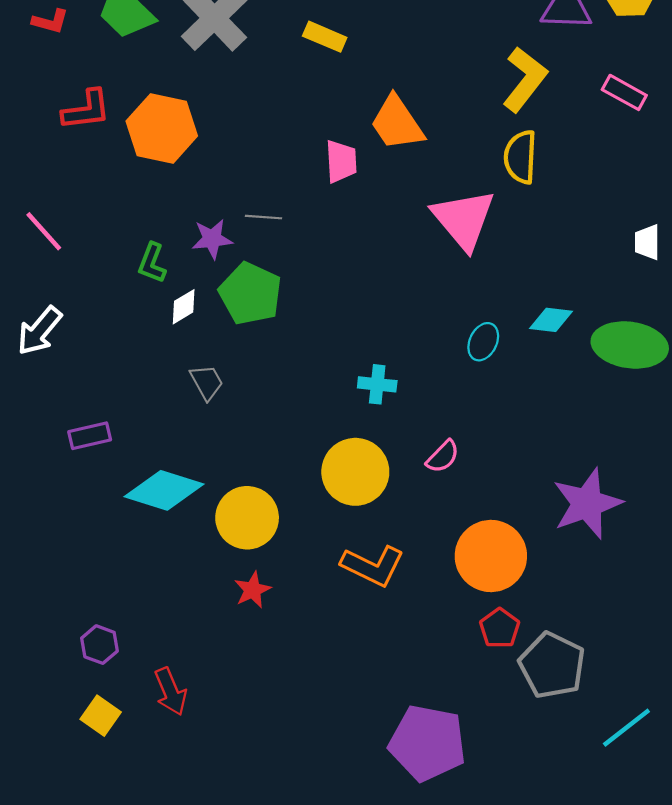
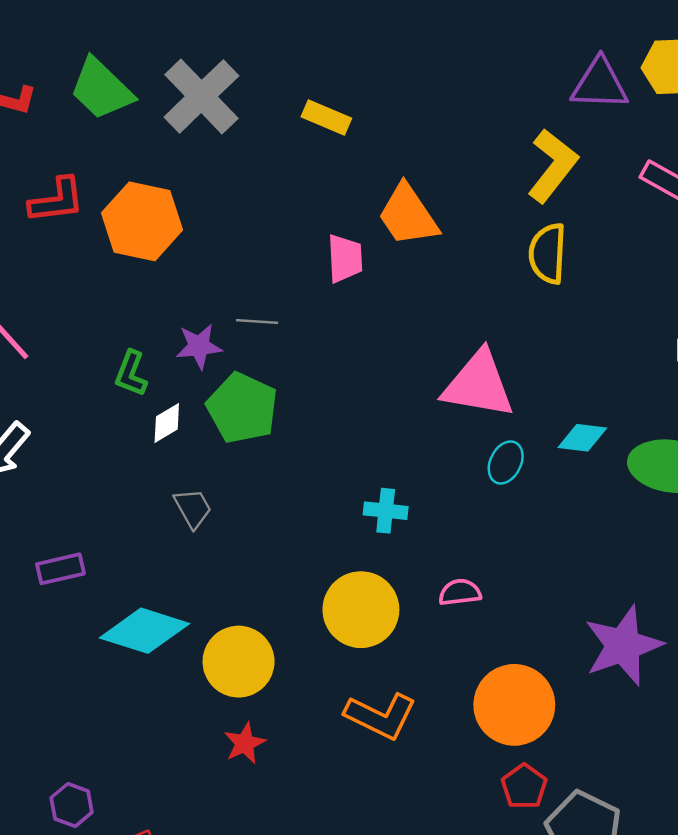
pink triangle: (464, 219) -> (478, 385), moved, turned -40
pink semicircle: (443, 457) -> (460, 592), turned -141

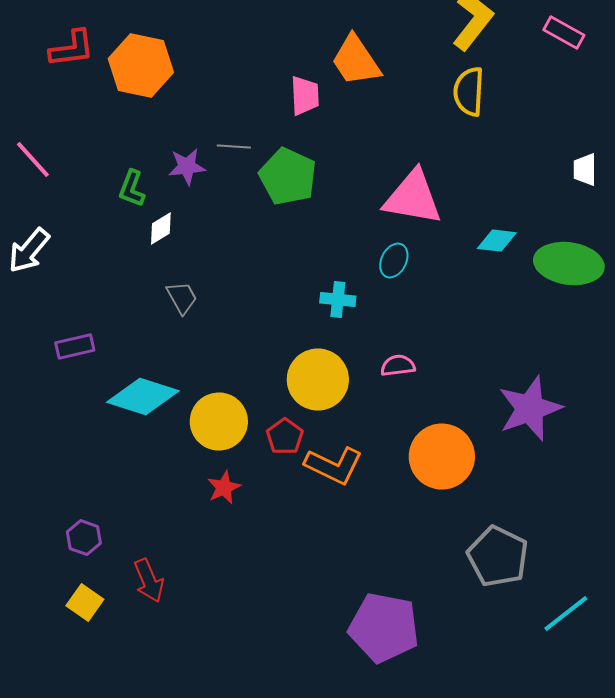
green pentagon: (242, 408) -> (288, 177), moved
cyan ellipse: (506, 462) -> (394, 261), moved
red pentagon: (524, 786) -> (285, 437), moved

